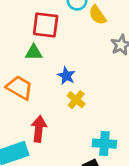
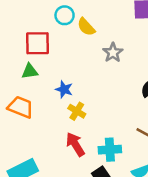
red arrow: (39, 129) -> (75, 144), moved, turned -30

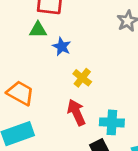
blue star: (64, 89) -> (62, 47), moved
orange trapezoid: (21, 107) -> (20, 93), moved

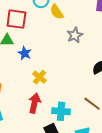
red arrow: (76, 112) -> (34, 103), turned 36

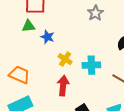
cyan cross: (61, 111) -> (91, 65), moved

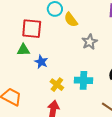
cyan cross: (91, 65) -> (83, 80), moved

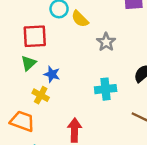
green triangle: (23, 50) -> (29, 63), turned -32
yellow cross: (57, 85) -> (41, 95), moved

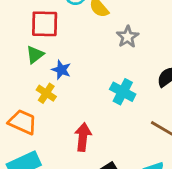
cyan cross: (106, 89) -> (123, 92), turned 30

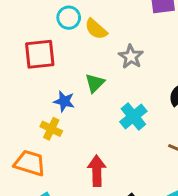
green triangle: (35, 55) -> (95, 83), moved
cyan cross: (123, 92) -> (133, 116), turned 30

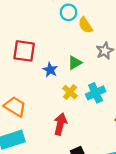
red square: (40, 54) -> (24, 51), moved
yellow cross: (51, 129) -> (70, 92), moved

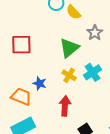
green triangle: (75, 63) -> (69, 48), size x1.5
blue star: (50, 70) -> (40, 83), moved

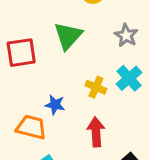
gray star: (95, 33) -> (126, 35), moved
green triangle: (69, 48) -> (68, 36), moved

